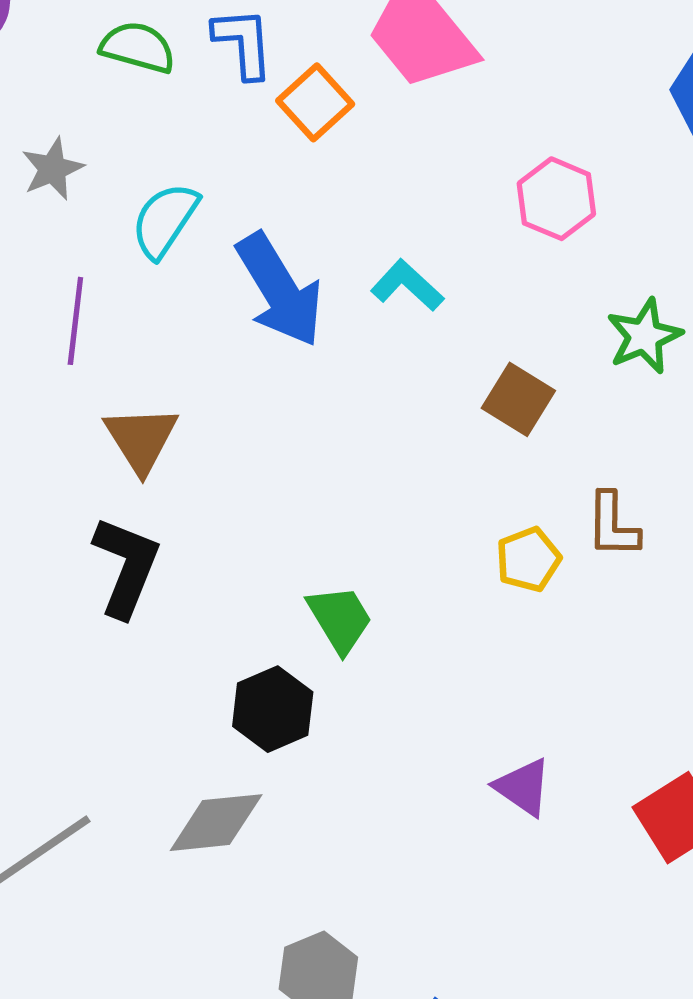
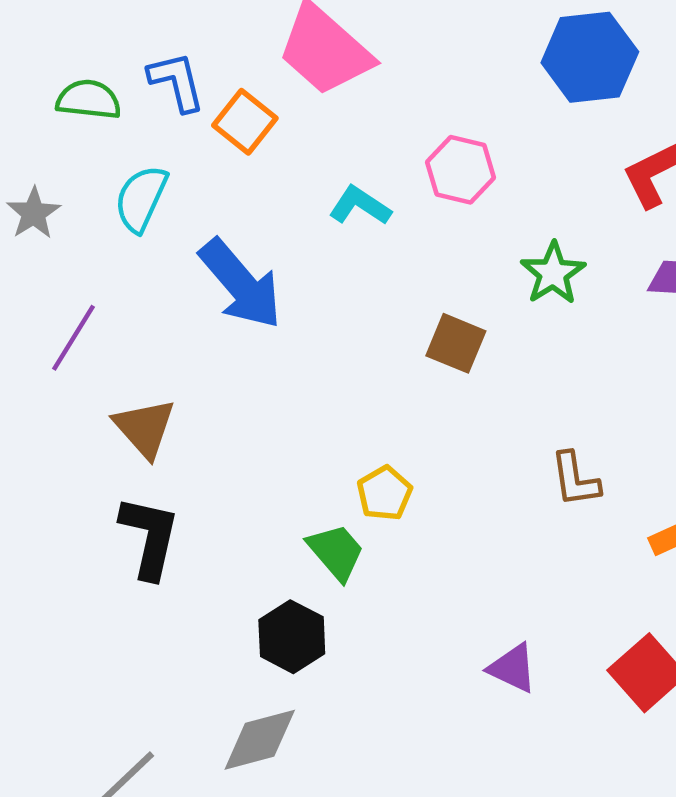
cyan semicircle: (165, 220) -> (141, 199), moved
cyan L-shape: (407, 285) -> (360, 206), moved
purple line: (75, 321) -> (73, 338), turned 34
brown L-shape: (613, 525) -> (575, 479), moved
yellow pentagon: (528, 559) -> (385, 493), moved

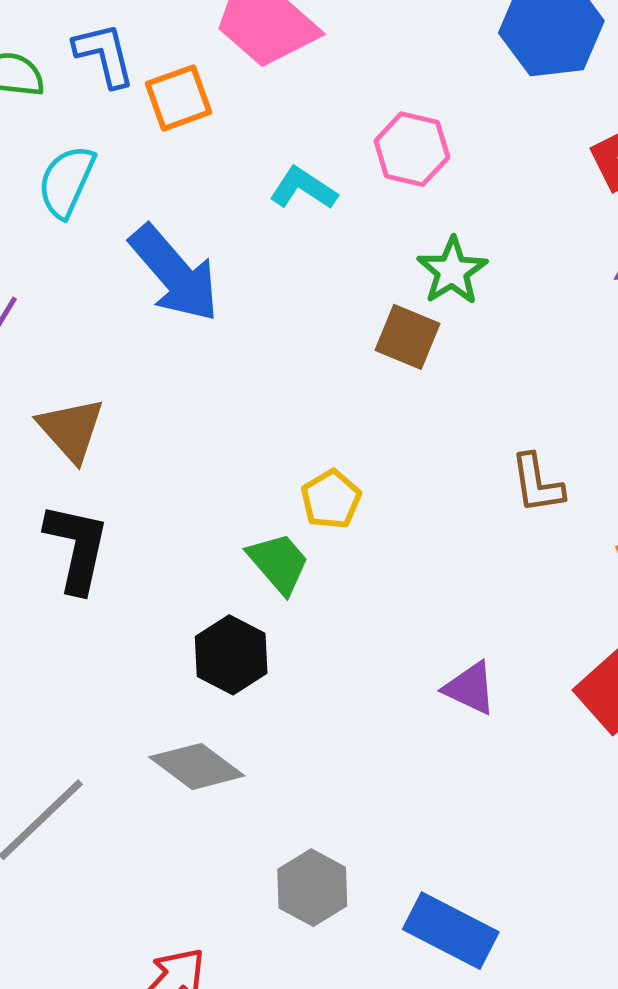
orange square: (245, 122) -> (178, 98), turned 32
green star: (553, 273) -> (452, 271), moved
gray diamond: (260, 740) -> (197, 766), turned 52

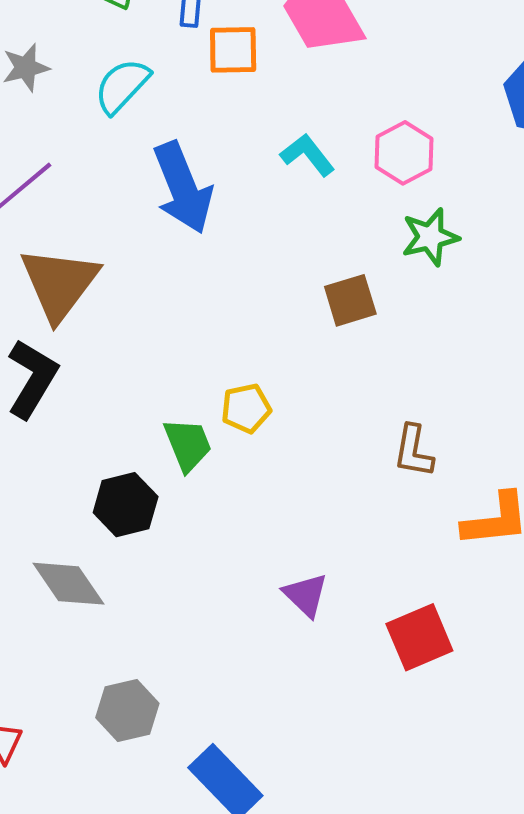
green star: (452, 271) -> (430, 237), moved
brown square: (408, 337) -> (350, 300), turned 32
brown triangle: (71, 430) -> (59, 284), size x1.4

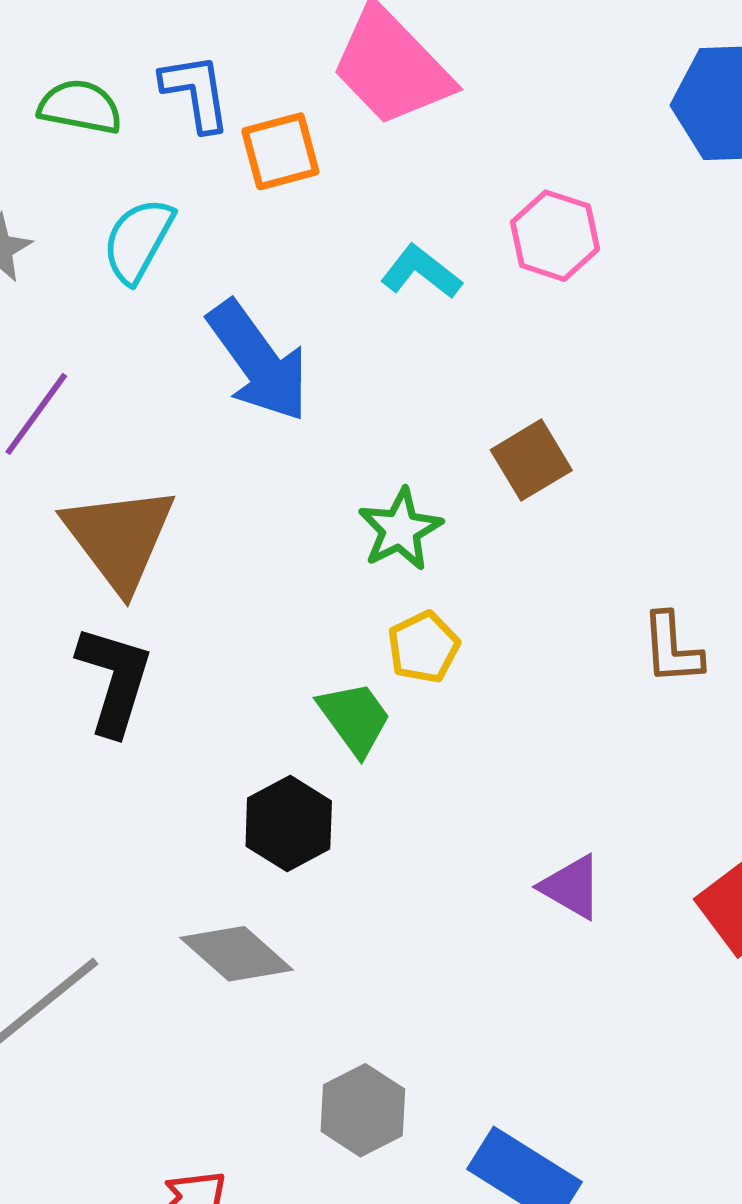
green star: (430, 237) -> (400, 529), moved

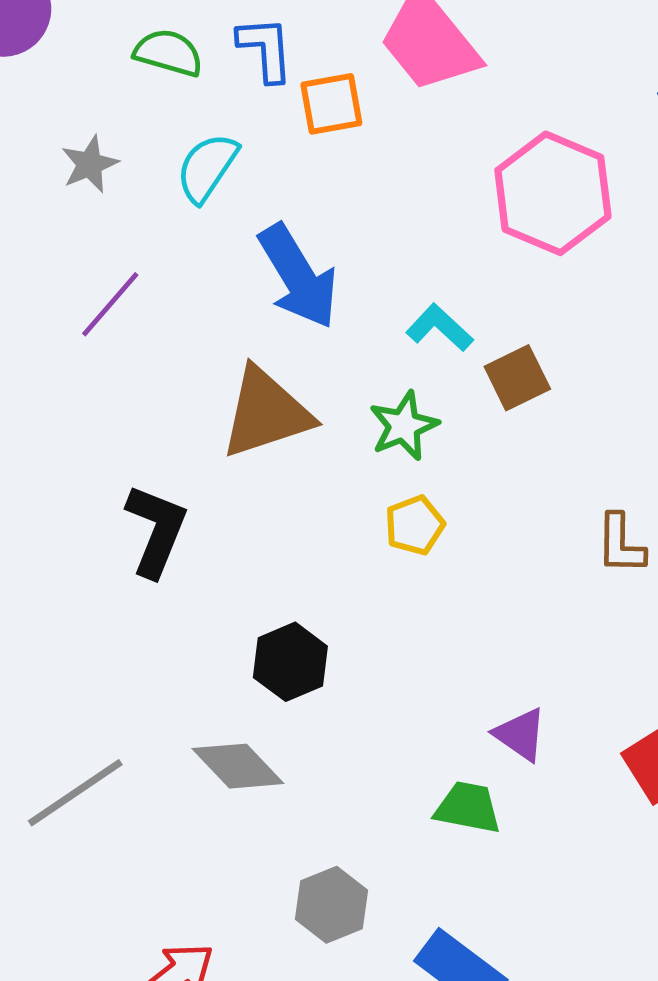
pink hexagon: (555, 236) -> (553, 193), size x1.6
cyan L-shape: (421, 272) -> (439, 328), moved
brown triangle: (119, 538) -> (266, 413), moved, turned 44
green trapezoid: (355, 718) -> (468, 808), moved, turned -48

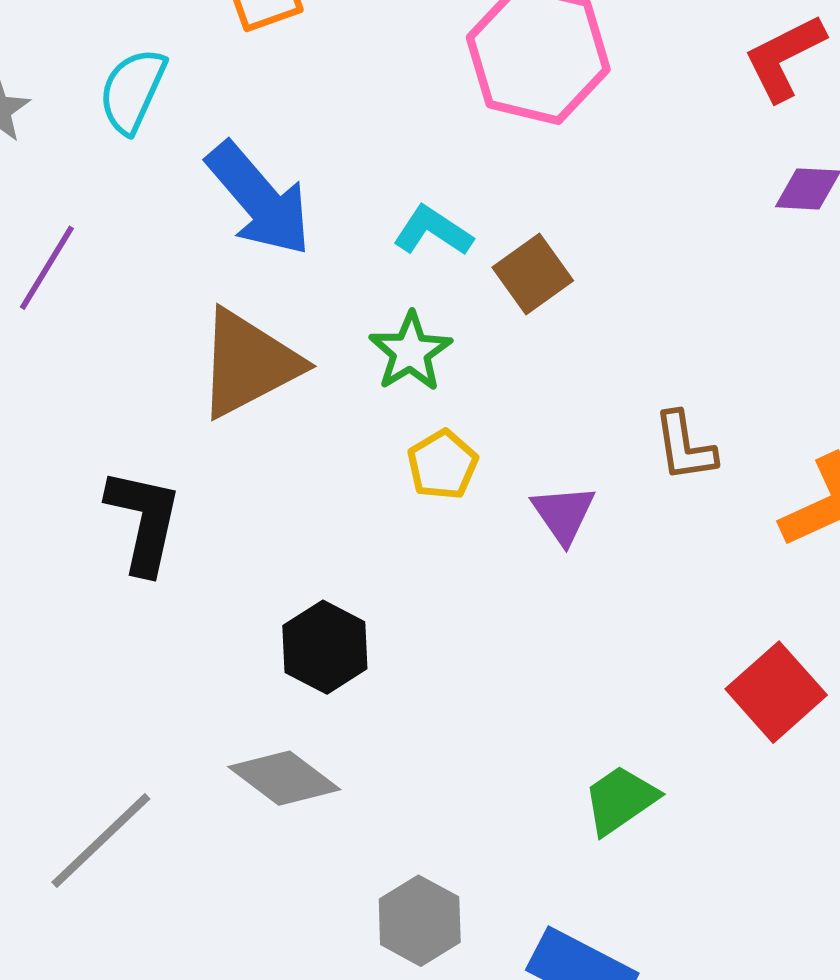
purple triangle: (520, 734) -> (563, 514), moved, turned 30
green trapezoid: (468, 808) -> (620, 800), moved, turned -36

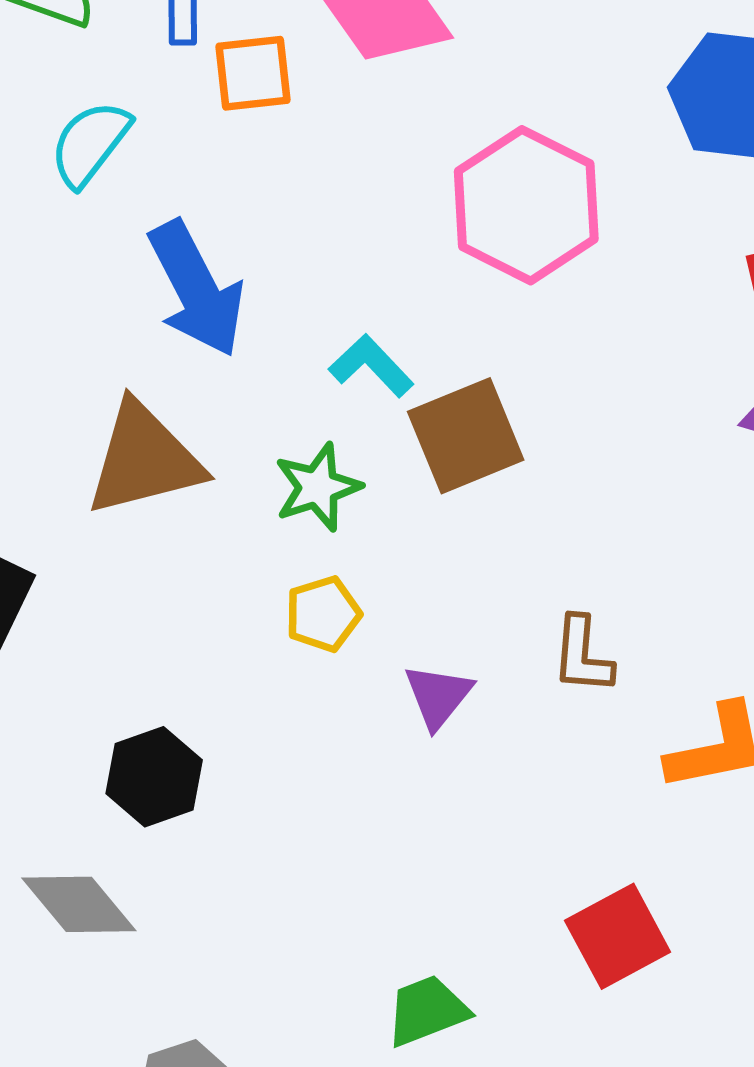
brown square: (533, 274) -> (466, 436), size x1.4

